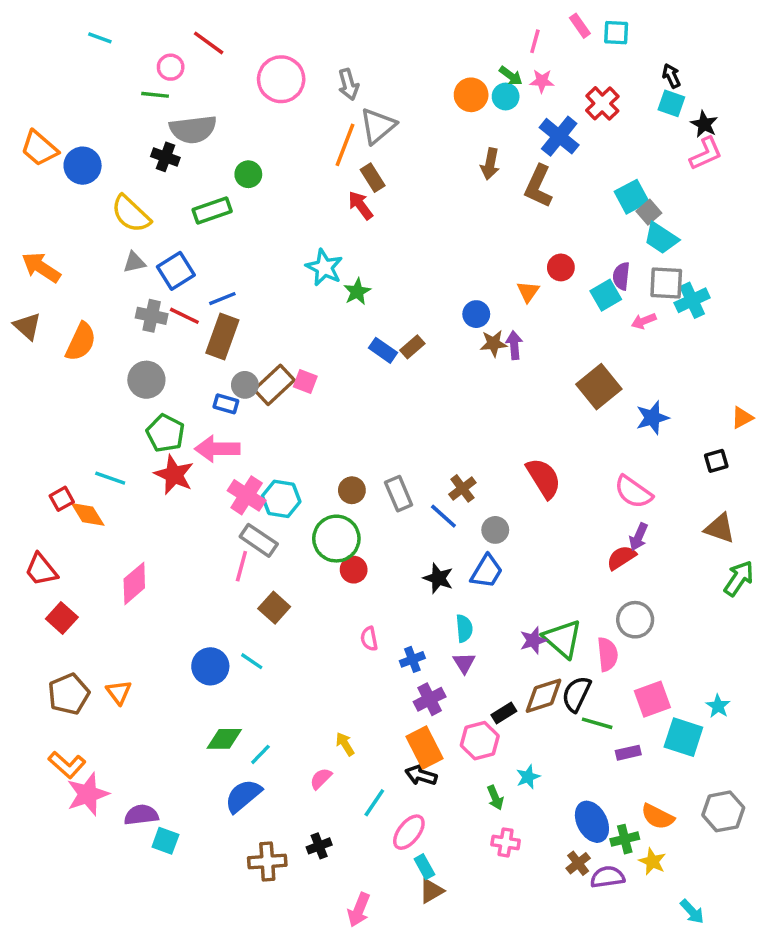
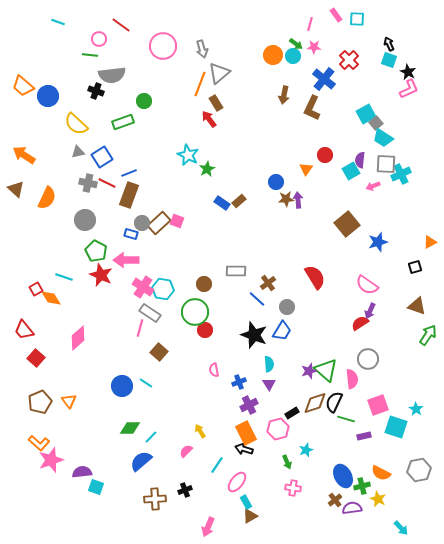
gray rectangle: (399, 494) -> (236, 271), moved, turned -66
black star: (438, 578) -> (254, 335), size x1.5

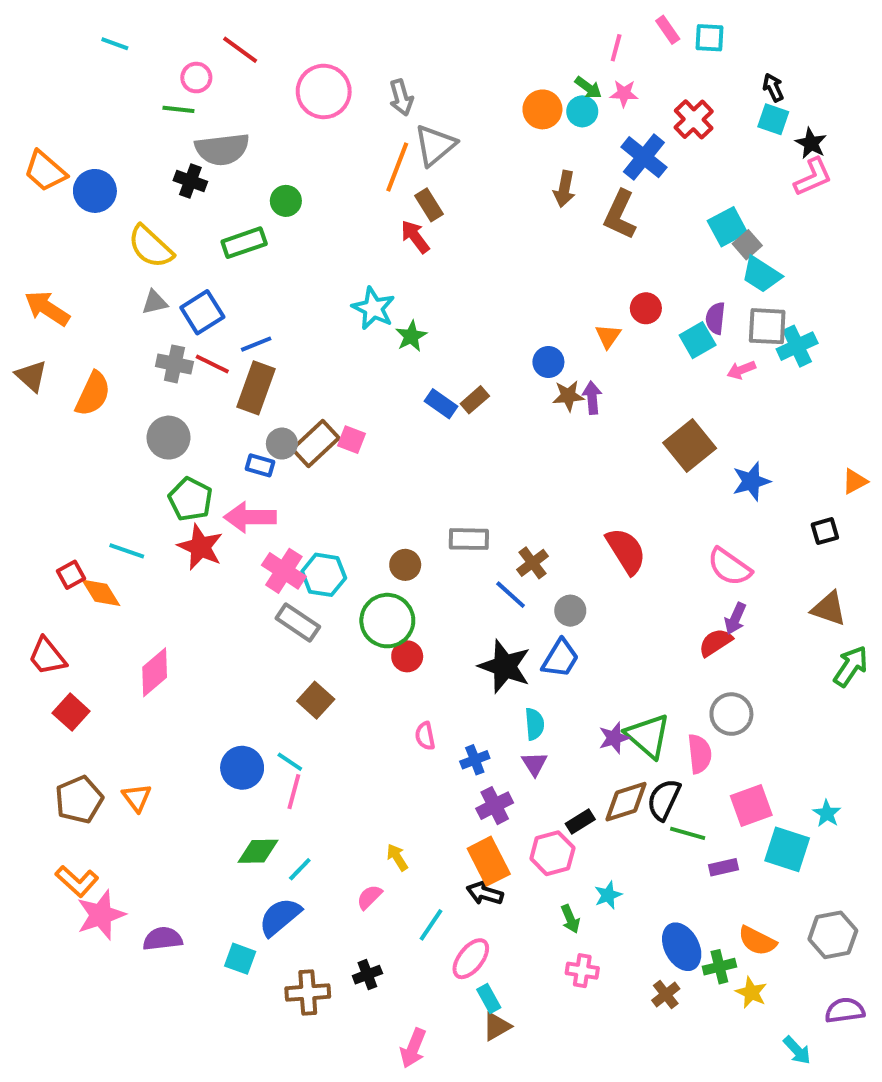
pink line: (140, 328) -> (294, 792), moved
cyan square: (96, 487) -> (240, 959), moved
purple semicircle: (352, 508) -> (845, 1010), moved

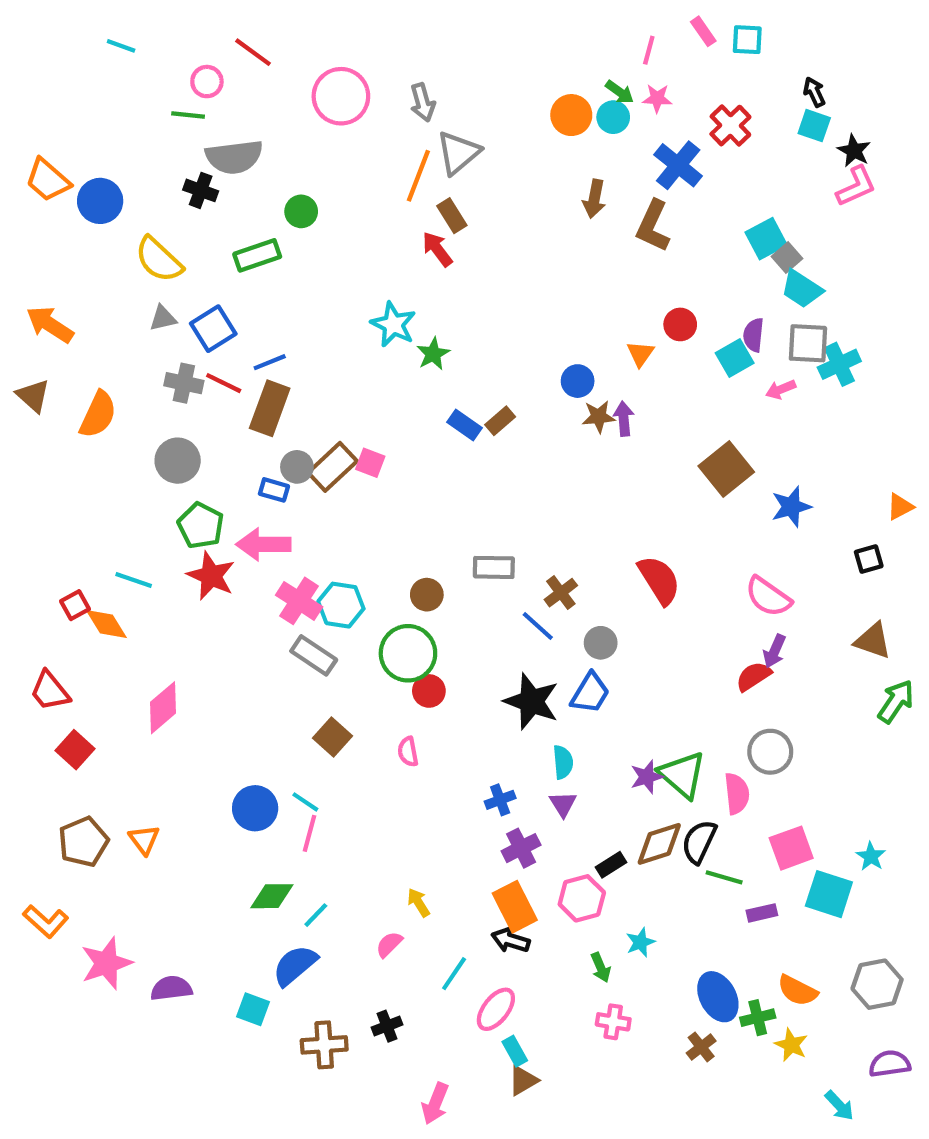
pink semicircle: (425, 736) -> (408, 752), moved
orange L-shape: (77, 881) -> (46, 921), moved

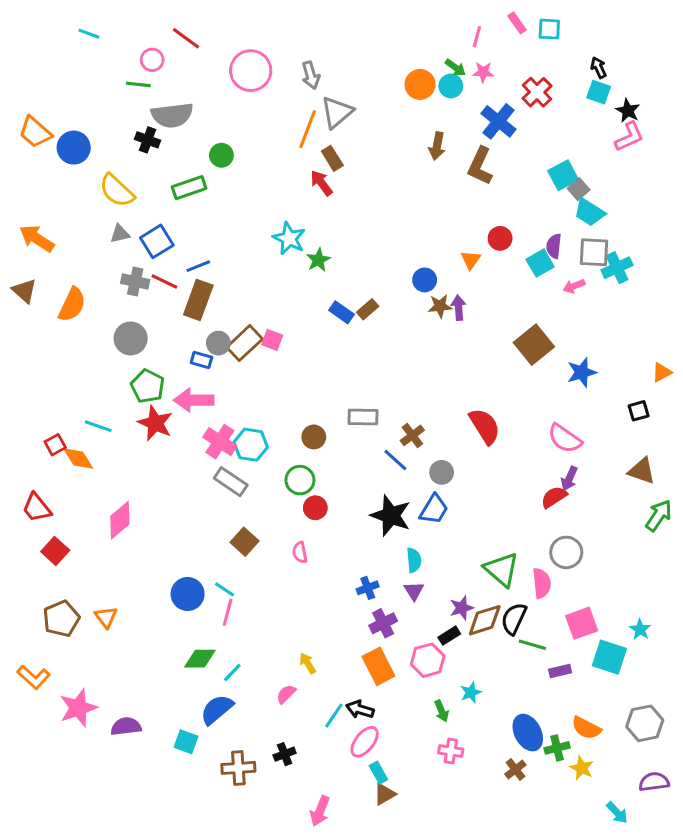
green circle: (408, 653) -> (300, 480), size x0.7
purple star: (647, 777) -> (462, 608), moved
black arrow: (511, 940) -> (360, 709), moved

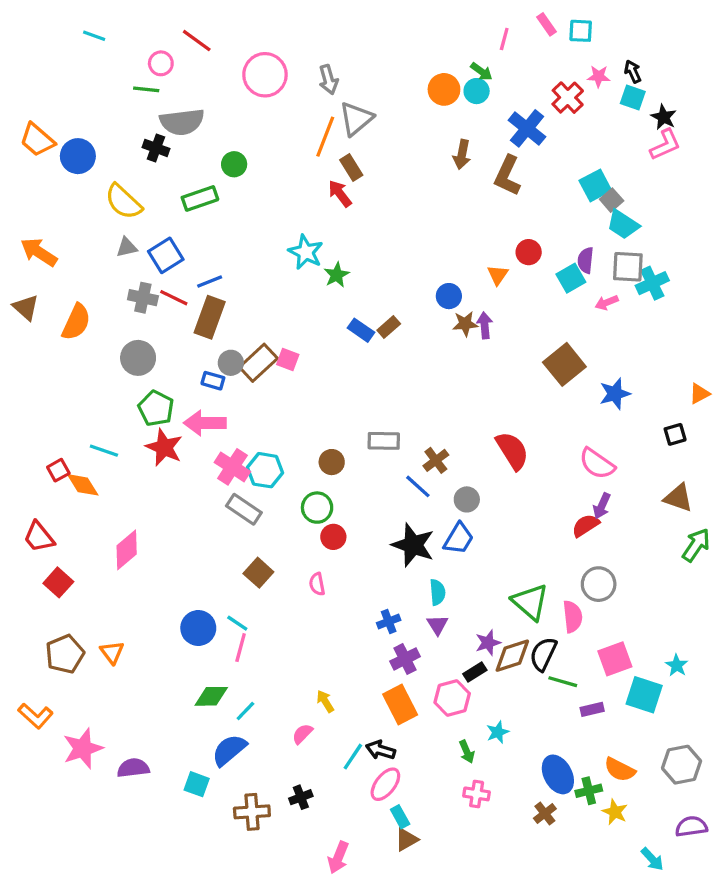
pink star: (483, 72) -> (599, 76), moved

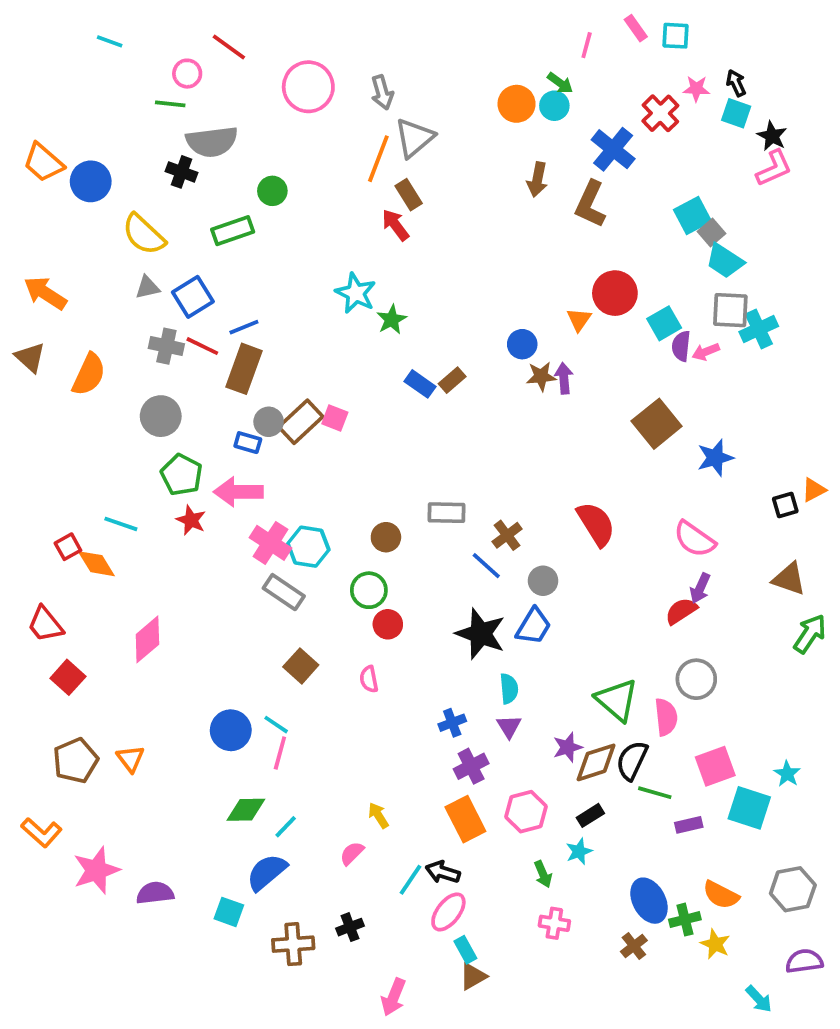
red circle: (529, 252) -> (615, 293), size x1.5
purple semicircle: (586, 260) -> (681, 346), moved
orange triangle: (699, 394) -> (814, 490), moved
red star: (164, 447) -> (191, 520), size x0.7
black rectangle: (475, 672) -> (590, 815), moved

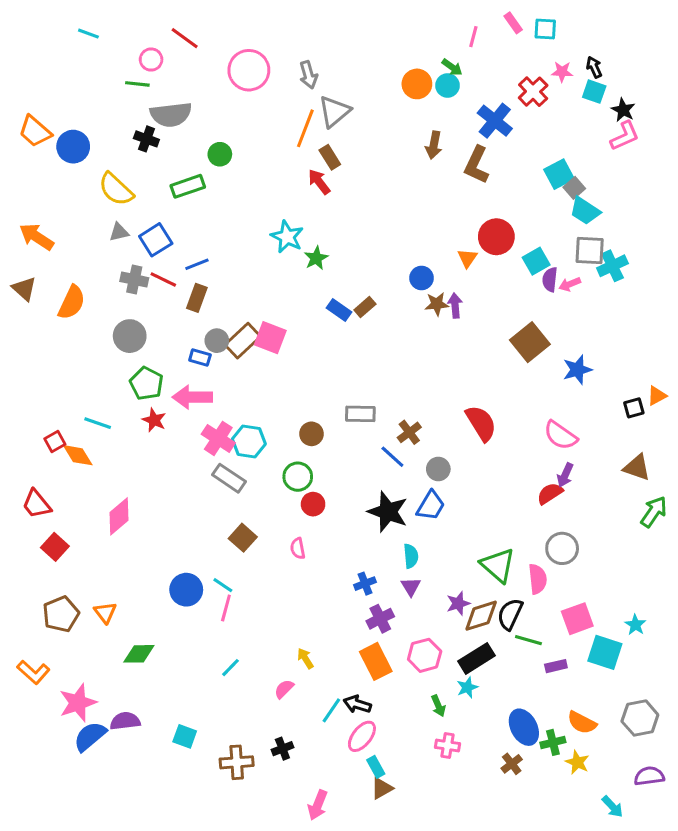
brown rectangle: (244, 369) -> (197, 298), size x0.7
pink square: (335, 418) -> (270, 338), size x1.5
green diamond: (246, 810) -> (139, 654), moved
black rectangle: (590, 815) -> (477, 658), size x1.6
blue semicircle: (267, 872) -> (90, 736), moved

